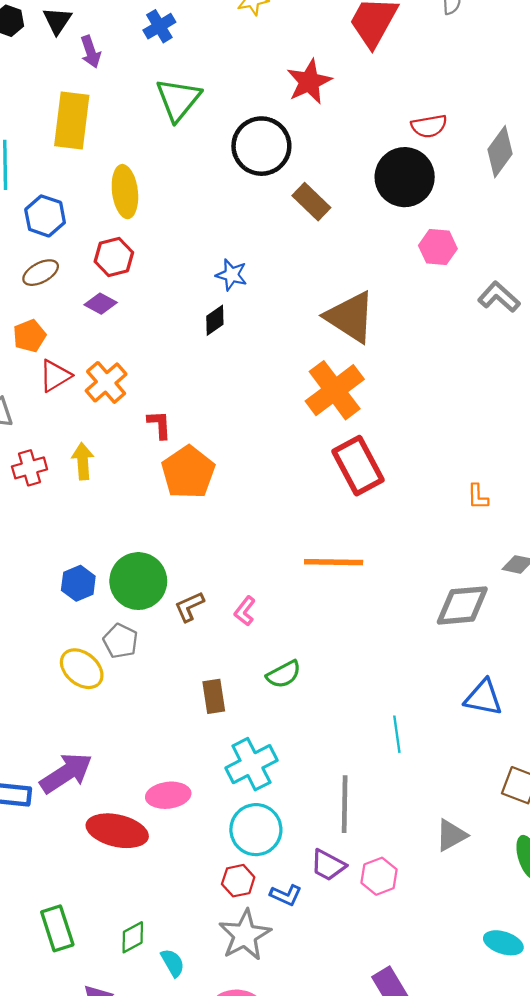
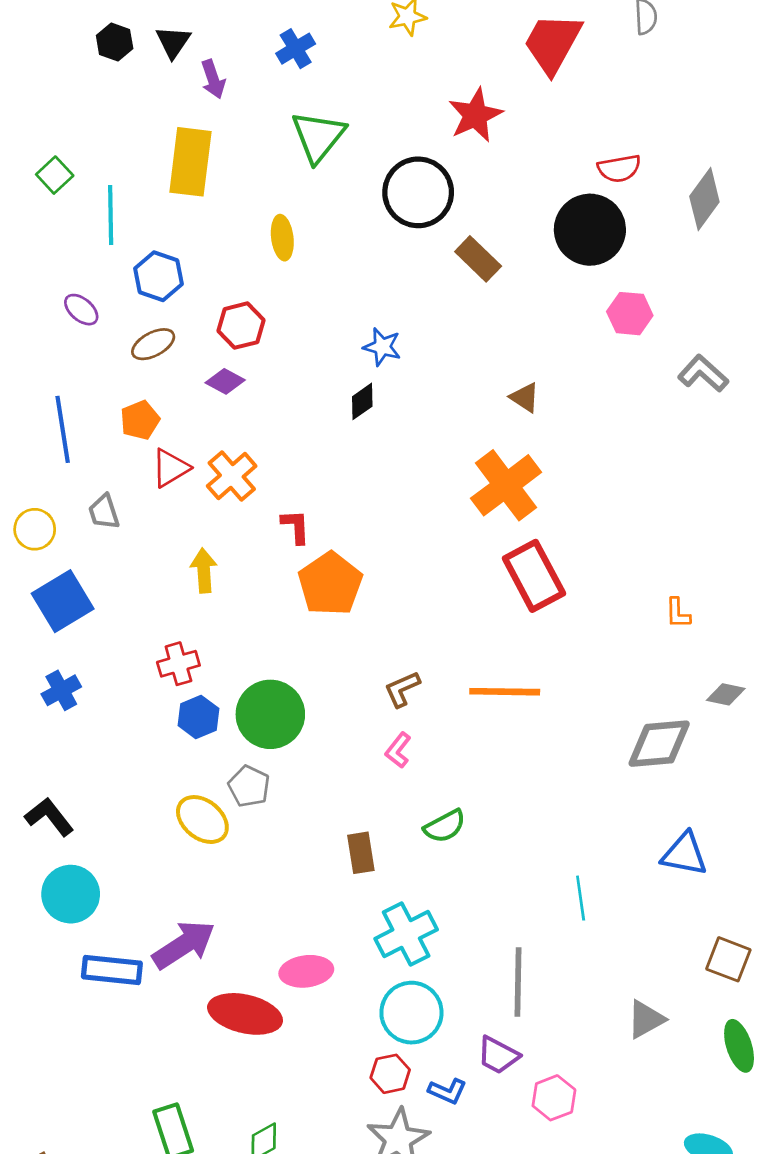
yellow ellipse: (125, 192) -> (282, 238), moved, size x0.7
brown triangle: (350, 317) -> (525, 397), size x0.5
red cross: (30, 468) -> (178, 664), moved
brown L-shape: (189, 607) -> (402, 689), moved
pink hexagon: (379, 876) -> (554, 1098), moved

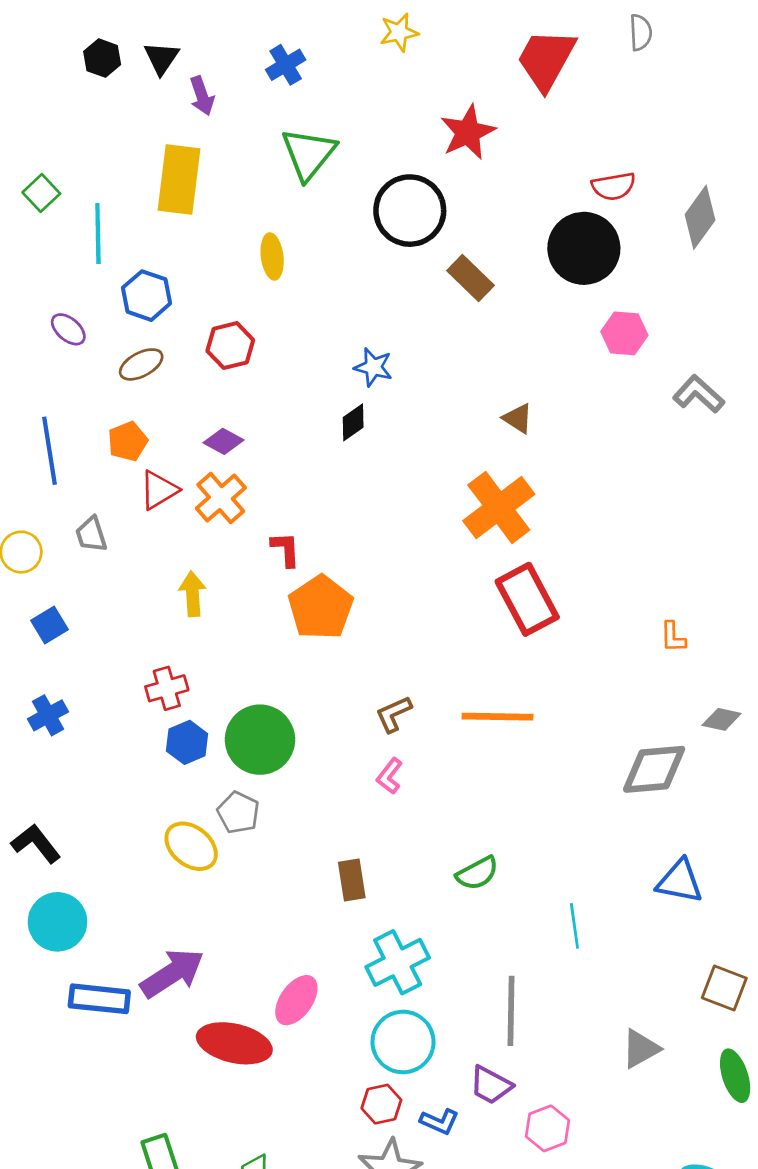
purple diamond: (225, 381) -> (224, 441), moved
blue square: (63, 601) -> (49, 625), size x0.6
green semicircle: (445, 826) -> (477, 873), moved
pink ellipse: (306, 971) -> (296, 1000), turned -48

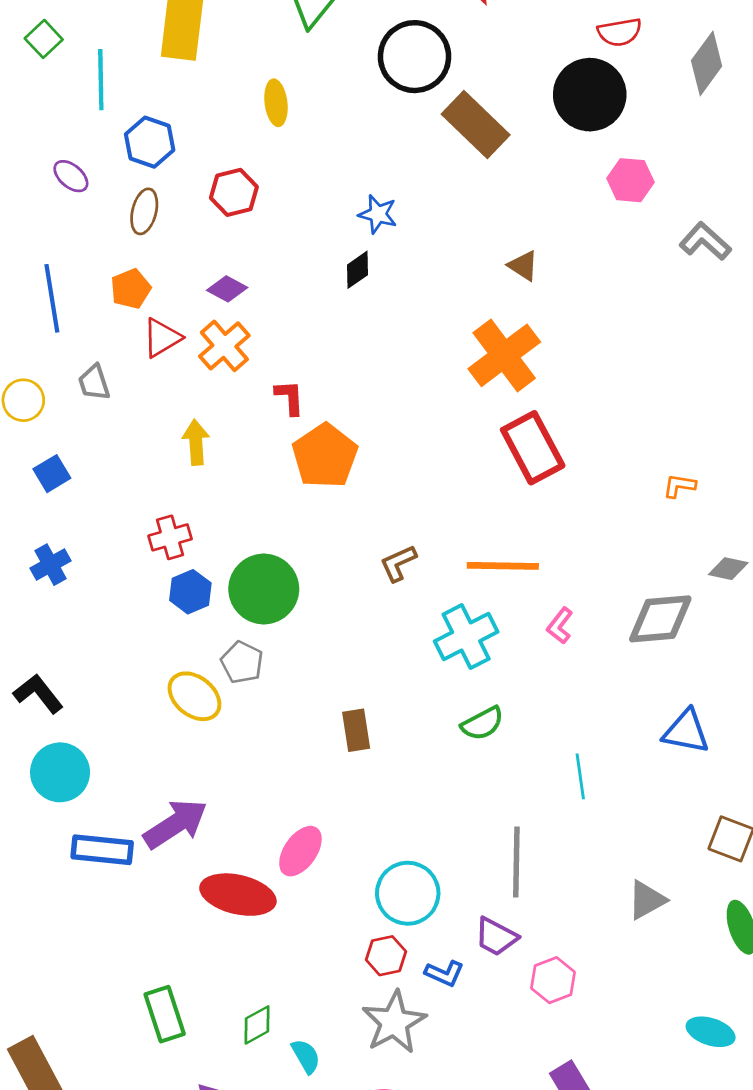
brown rectangle: (471, 278) -> (476, 124), size x1.4
brown ellipse: (141, 364) -> (144, 211), turned -48
orange L-shape: (673, 637) -> (679, 486), turned 100
pink L-shape: (390, 776) -> (560, 626), moved
cyan cross: (398, 962) -> (466, 637), moved

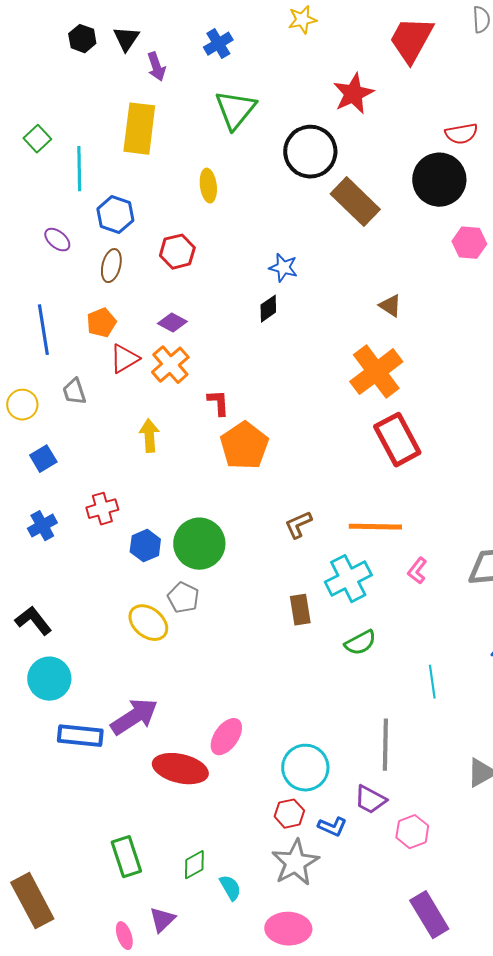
red cross: (170, 537) -> (102, 509), moved
brown rectangle: (356, 730) -> (300, 610), moved

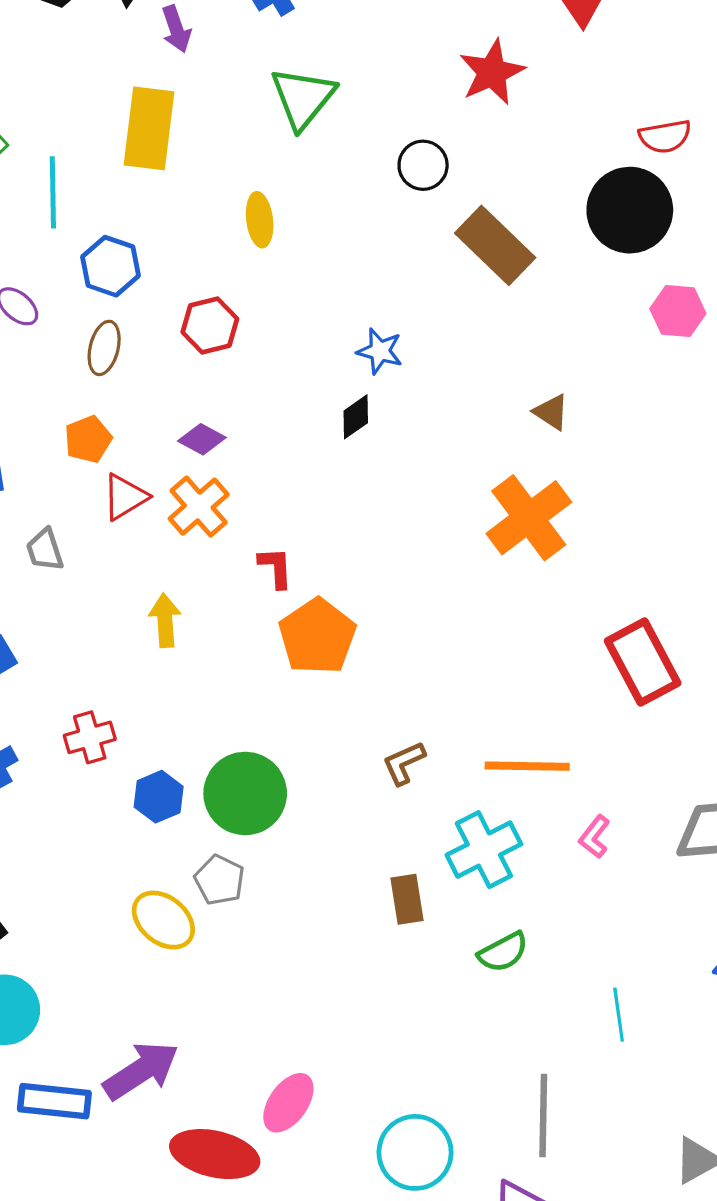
black circle: (310, 152) -> (423, 165), size x0.6
red rectangle: (397, 440) -> (643, 662), moved

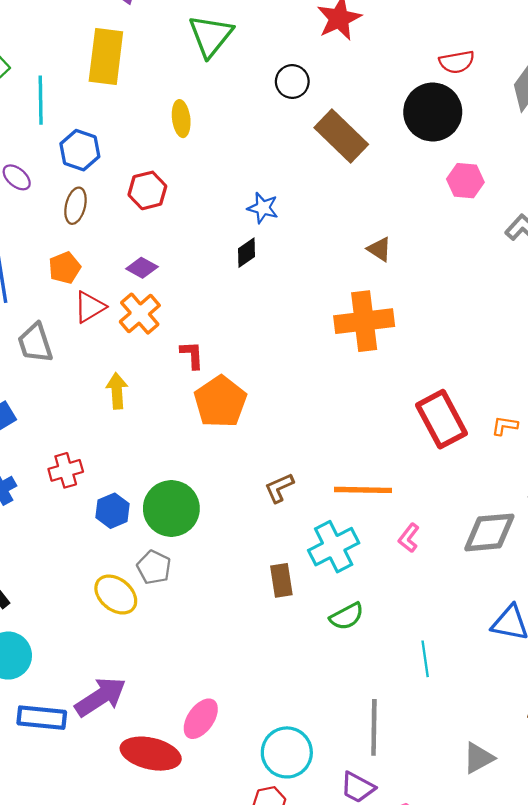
orange cross: (529, 518) -> (364, 321), turned 30
gray trapezoid: (45, 550) -> (35, 343), size x1.4

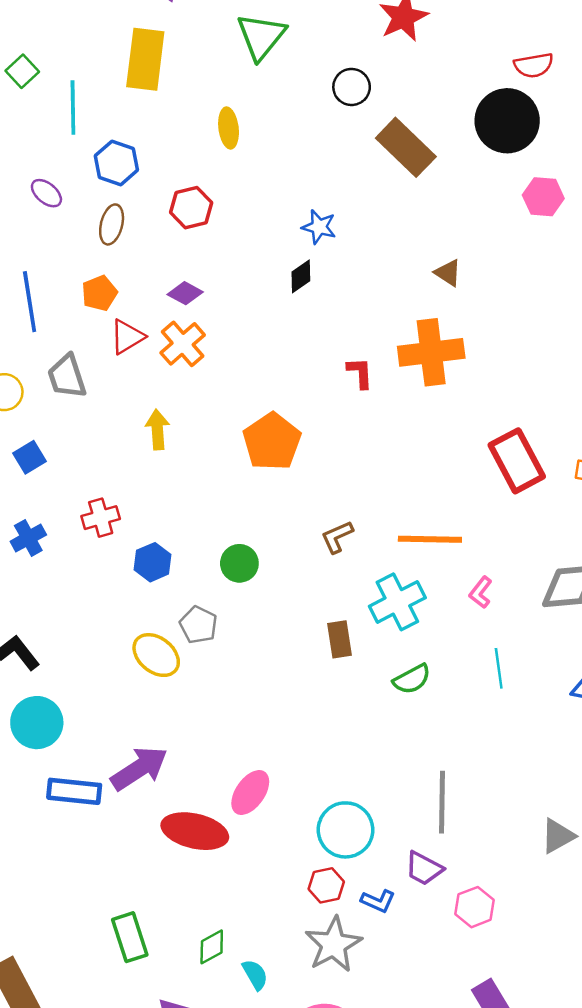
red L-shape: (192, 355) -> (360, 373), moved
green circle: (171, 508) -> (239, 563), moved, size x0.6
cyan line: (425, 659) -> (499, 668), moved

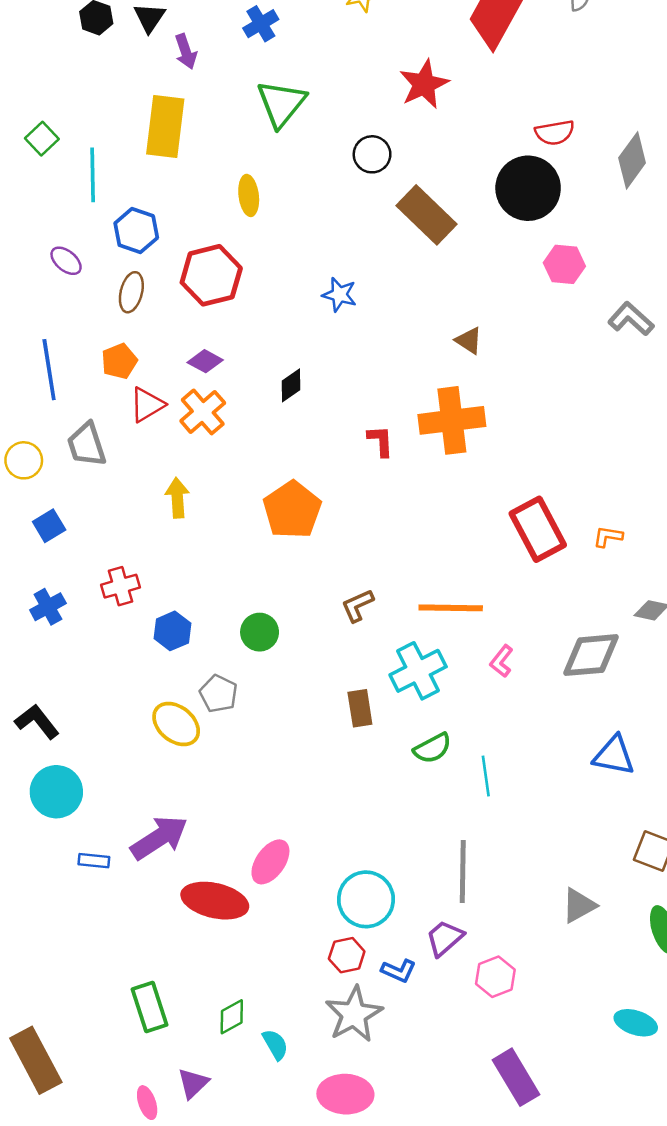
red hexagon: (191, 208) -> (211, 275), size x1.4
black diamond: (301, 276) -> (291, 385), moved
cyan line: (499, 668) -> (486, 776), moved
blue rectangle: (74, 791) -> (94, 861), size x0.6
purple trapezoid: (424, 868) -> (445, 938), turned 111

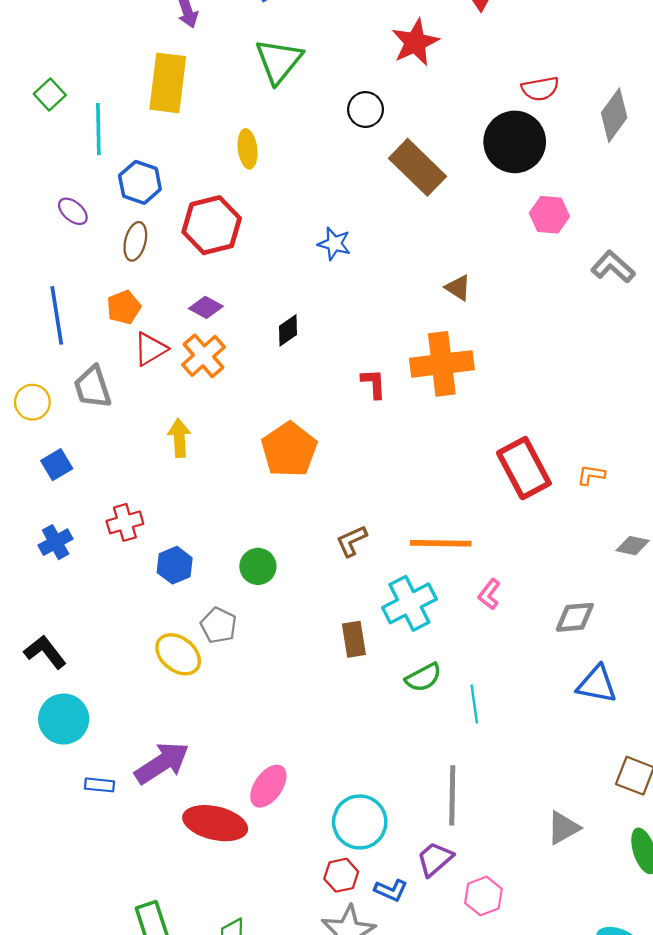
gray diamond: (591, 655) -> (575, 617), moved, size x0.7

